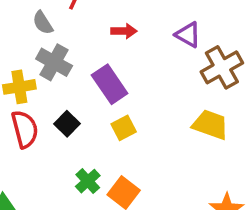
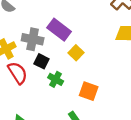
gray cross: (54, 62) -> (33, 39), moved
green cross: (88, 181) -> (56, 79), moved

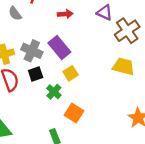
black square: (42, 61) -> (36, 74), turned 32
green cross: (56, 79) -> (54, 92), moved

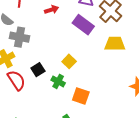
purple rectangle: (59, 47) -> (83, 25), moved
gray cross: (32, 51) -> (19, 37), moved

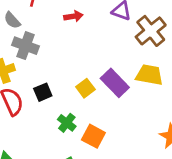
purple rectangle: (83, 25) -> (115, 83), moved
green cross: (58, 81) -> (67, 123), moved

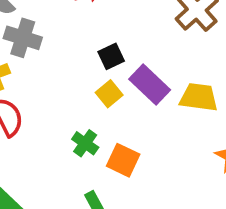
yellow trapezoid: (149, 75) -> (199, 97), moved
black square: (43, 92) -> (111, 56), moved

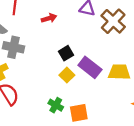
orange square: (123, 160) -> (79, 113), turned -30

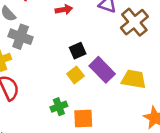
green cross: (56, 105) -> (59, 107), turned 32

